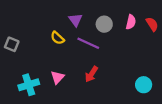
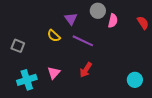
pink semicircle: (131, 22) -> (113, 21), moved
gray circle: (104, 24) -> (98, 11), moved
gray square: (12, 44) -> (18, 46), moved

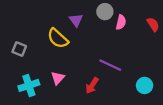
yellow semicircle: (54, 36) -> (58, 38), size x1.5
purple line: (83, 41) -> (110, 65), moved
red arrow: (86, 70) -> (92, 85), moved

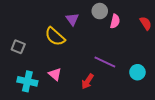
pink triangle: (58, 78) -> (55, 74), turned -32
cyan cross: (29, 85) -> (27, 81), turned 30
cyan circle: (145, 85) -> (137, 72), moved

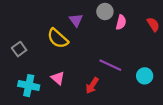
gray square: (18, 47) -> (19, 49), turned 32

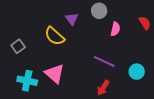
pink semicircle: (121, 22) -> (115, 29), moved
pink triangle: (58, 78) -> (55, 74), size x1.5
red arrow: (92, 86) -> (103, 88), moved

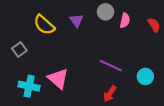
pink semicircle: (115, 29) -> (125, 20), moved
yellow semicircle: (55, 36) -> (44, 25), moved

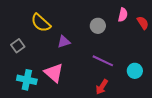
gray circle: (106, 12) -> (98, 26), moved
purple triangle: (76, 20) -> (64, 42), moved, turned 48
pink semicircle: (125, 20) -> (123, 15), moved

